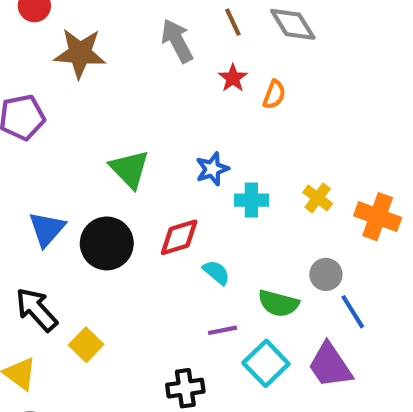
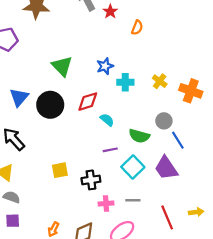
red star: (233, 78) -> (110, 11), moved
yellow square: (86, 345) -> (60, 170), moved, turned 35

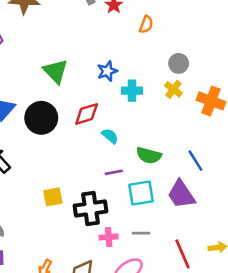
gray circle: (164, 121) -> (179, 63), moved
cyan square: (133, 167) -> (141, 193), turned 35
black cross: (91, 180) -> (90, 209), size x1.4

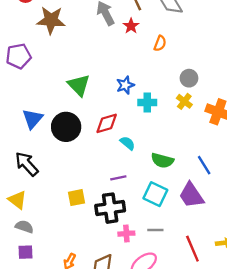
purple line: (114, 172) -> (118, 178), moved
cyan square: (141, 193) -> (155, 194), turned 35

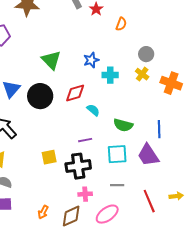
blue line: (204, 165) -> (159, 129), turned 30
cyan square: (155, 194) -> (117, 154), turned -30
pink cross: (126, 234) -> (85, 194), moved

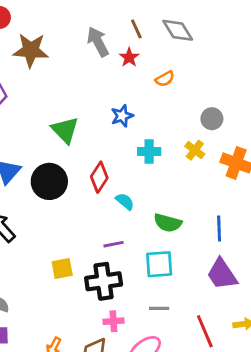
orange semicircle: (121, 24) -> (165, 79), turned 40
gray circle: (146, 54) -> (212, 119), moved
blue star: (91, 60) -> (122, 116), moved
red diamond: (75, 93) -> (99, 177), turned -40
purple trapezoid: (148, 155) -> (222, 274), moved

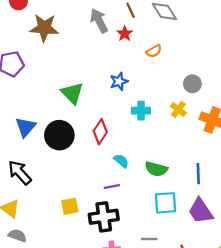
cyan semicircle: (125, 201) -> (121, 161), moved
cyan square: (159, 264) -> (166, 203), moved

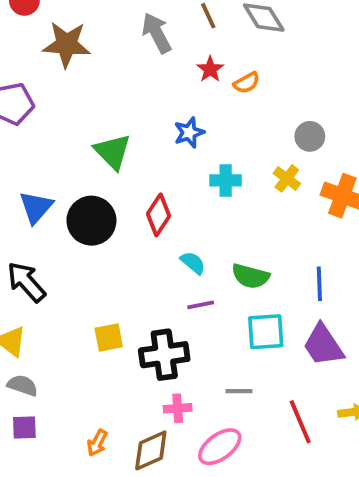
red star: (125, 34) -> (210, 69), moved
purple line: (112, 186) -> (201, 305), moved

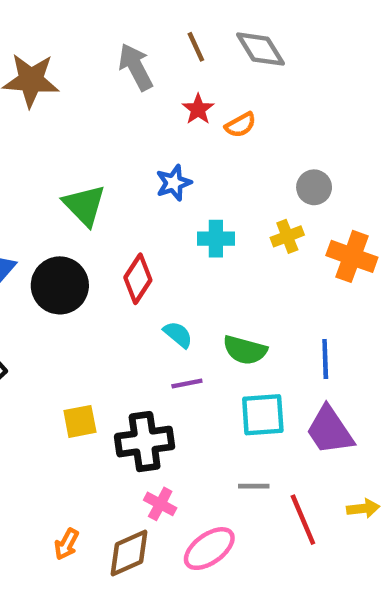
yellow cross: (287, 178) -> (287, 236), turned 32
gray line: (239, 391) -> (254, 486), moved
pink cross: (178, 408) -> (160, 504), turned 32

